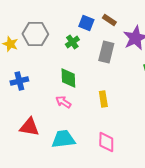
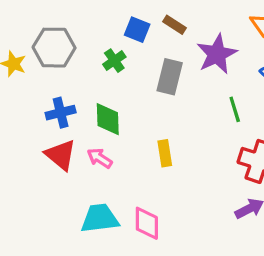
blue cross: (19, 81) -> (61, 113), moved
red triangle: (29, 127) -> (61, 155), moved, turned 30
pink diamond: (106, 142) -> (147, 223), moved

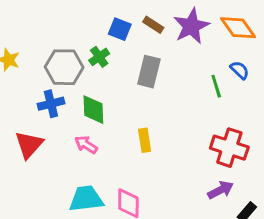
gray hexagon: (54, 48) -> (64, 67), moved
purple star: (217, 54) -> (191, 26), moved
green line: (235, 109) -> (216, 86), moved
red triangle: (61, 155) -> (29, 145), moved, turned 32

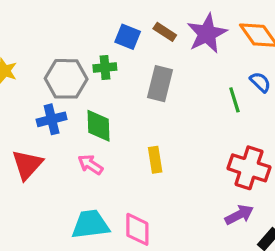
green cross: (99, 57) -> (105, 68), turned 30

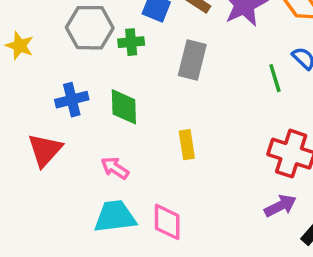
gray hexagon: (66, 79) -> (90, 28), moved
pink arrow: (90, 165) -> (115, 168), moved

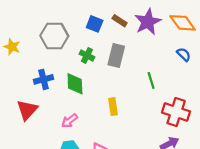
green cross: (131, 42) -> (87, 55), moved, turned 32
green line: (275, 78) -> (151, 80), moved
pink arrow: (115, 168) -> (70, 121), turned -70

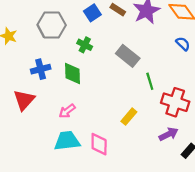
blue square: (95, 24) -> (92, 13), turned 35
gray rectangle: (116, 55) -> (128, 56), moved, turned -65
green line: (151, 80) -> (150, 81), moved
yellow rectangle: (113, 107) -> (129, 117), moved, turned 49

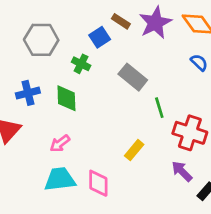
blue square: (92, 13) -> (100, 37), moved
purple arrow: (169, 134) -> (182, 171), turned -108

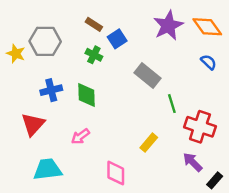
brown rectangle: (121, 21) -> (94, 24), moved
gray hexagon: (41, 40) -> (45, 41), moved
green cross: (81, 64) -> (94, 55), moved
cyan trapezoid: (60, 179) -> (48, 169), moved

